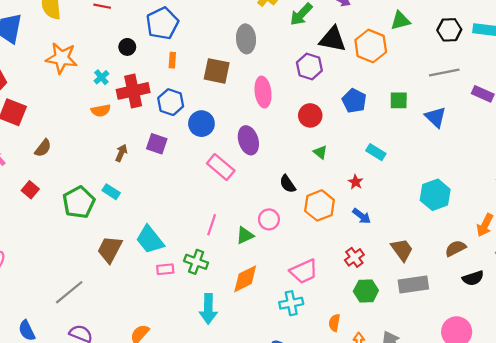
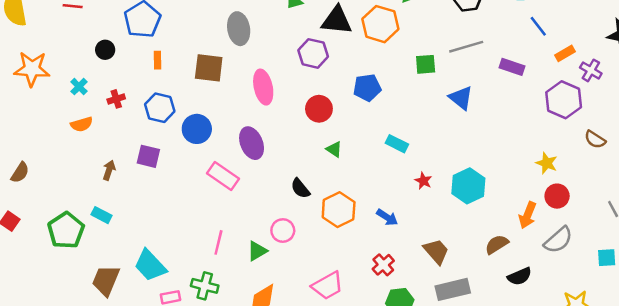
red cross: (133, 91) -> (116, 99), size x0.5
green square: (399, 100) -> (426, 64), moved
blue pentagon: (354, 101) -> (367, 88), turned -30
red star: (356, 182) -> (423, 181), moved

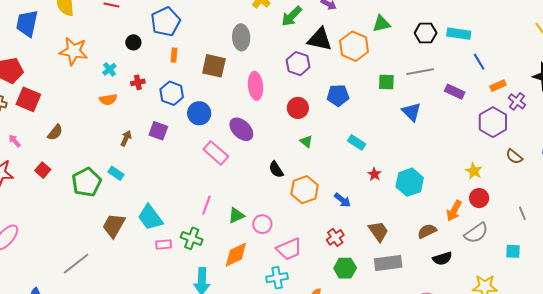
purple ellipse: (252, 143) -> (241, 129), turned -30
pink circle: (283, 231) -> (262, 224), moved

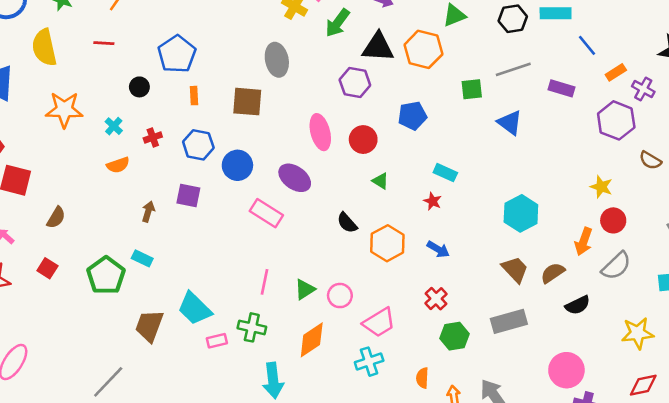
pink ellipse: (256, 86) -> (320, 132), moved
red star: (374, 174) -> (433, 201), moved
brown trapezoid: (378, 231) -> (515, 269), moved

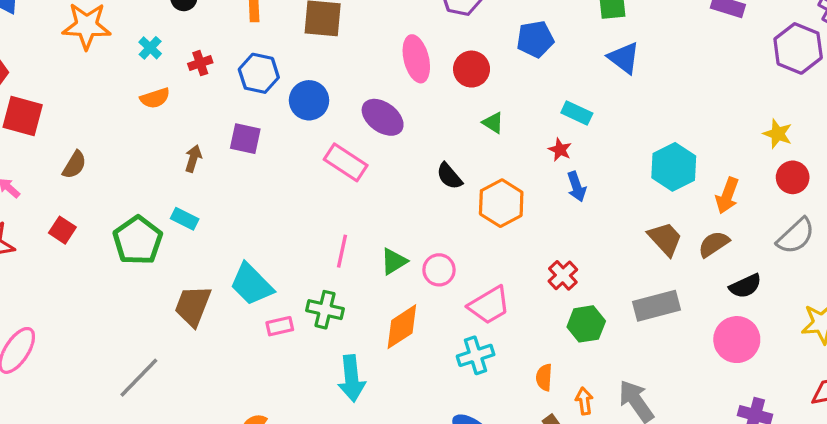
blue triangle: (510, 123) -> (624, 58), moved
orange arrow: (584, 241) -> (727, 196), moved
blue arrow: (438, 249) -> (577, 187), moved, turned 40
pink circle: (566, 370) -> (737, 340), moved

